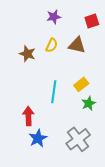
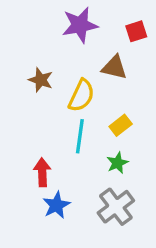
purple star: (54, 17) -> (80, 25), size x1.6
yellow semicircle: (52, 45) -> (81, 96), moved, size x1.5
green star: (89, 103) -> (117, 163), moved

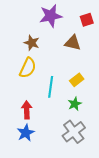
brown star: (41, 80) -> (32, 43), moved
yellow semicircle: (81, 96) -> (28, 68), moved
blue star: (56, 205) -> (26, 133), moved

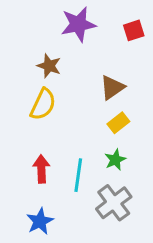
brown triangle: (73, 43) -> (112, 87), moved, turned -48
cyan line: (51, 87) -> (78, 175), moved
blue star: (26, 133) -> (40, 221), moved

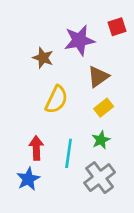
purple star: (78, 24) -> (79, 40), moved
yellow semicircle: (43, 104) -> (56, 100), moved
blue star: (40, 221) -> (28, 179), moved

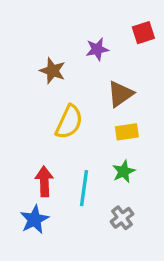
purple star: (79, 40) -> (97, 49), size x0.6
yellow rectangle: (104, 108) -> (127, 132), turned 30
gray cross: (100, 178) -> (122, 218), size x0.6

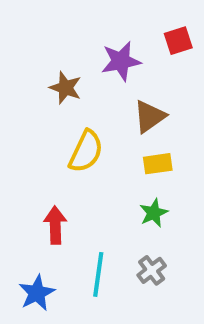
purple star: (97, 49) -> (121, 61), size x1.4
cyan line: (84, 188) -> (98, 274), moved
blue star: (34, 219) -> (37, 293), moved

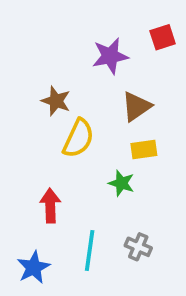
brown star: (65, 88) -> (56, 101), moved
green star: (154, 213) -> (121, 183), moved, turned -30
gray cross: (152, 270) -> (138, 247), turned -30

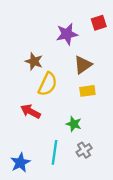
green star: (121, 183) -> (74, 124), moved
red arrow: (50, 206) -> (31, 111), moved, turned -60
gray cross: (138, 247) -> (84, 150), turned 35

